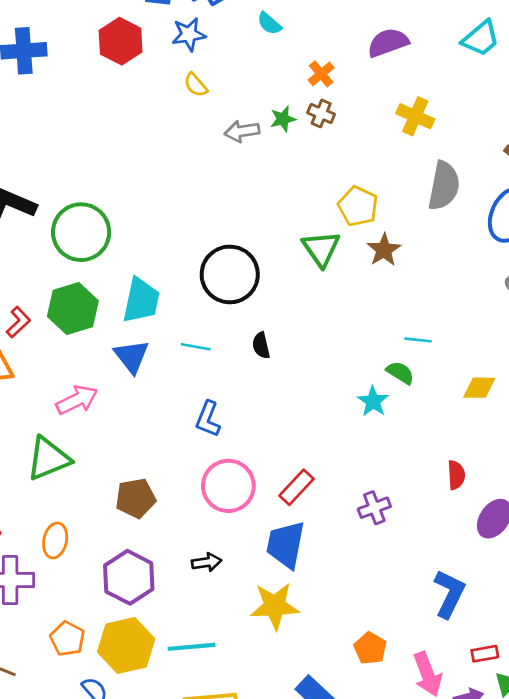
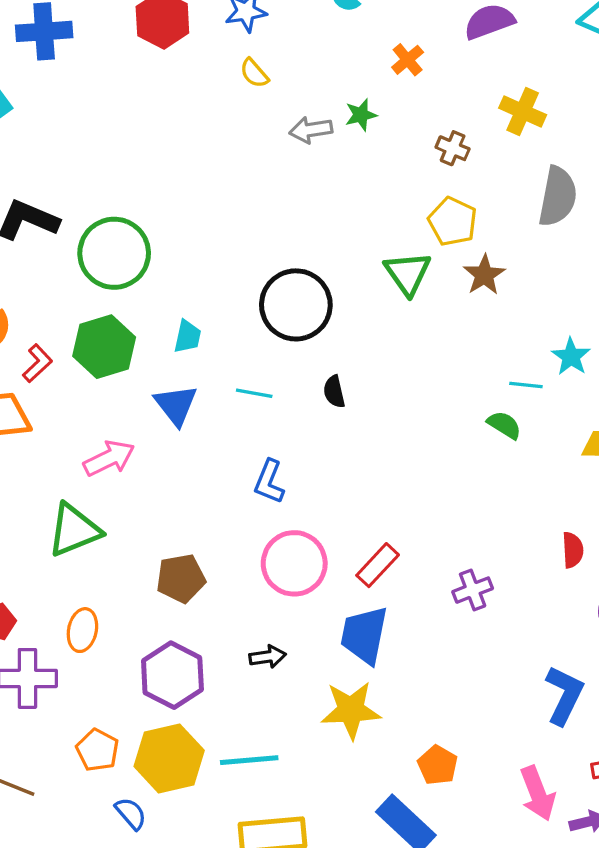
brown cross: (321, 113) -> (453, 148), moved
cyan trapezoid: (141, 300) -> (187, 337), size x0.6
cyan star: (373, 401) -> (571, 357), moved
orange pentagon: (370, 648) -> (438, 765), moved

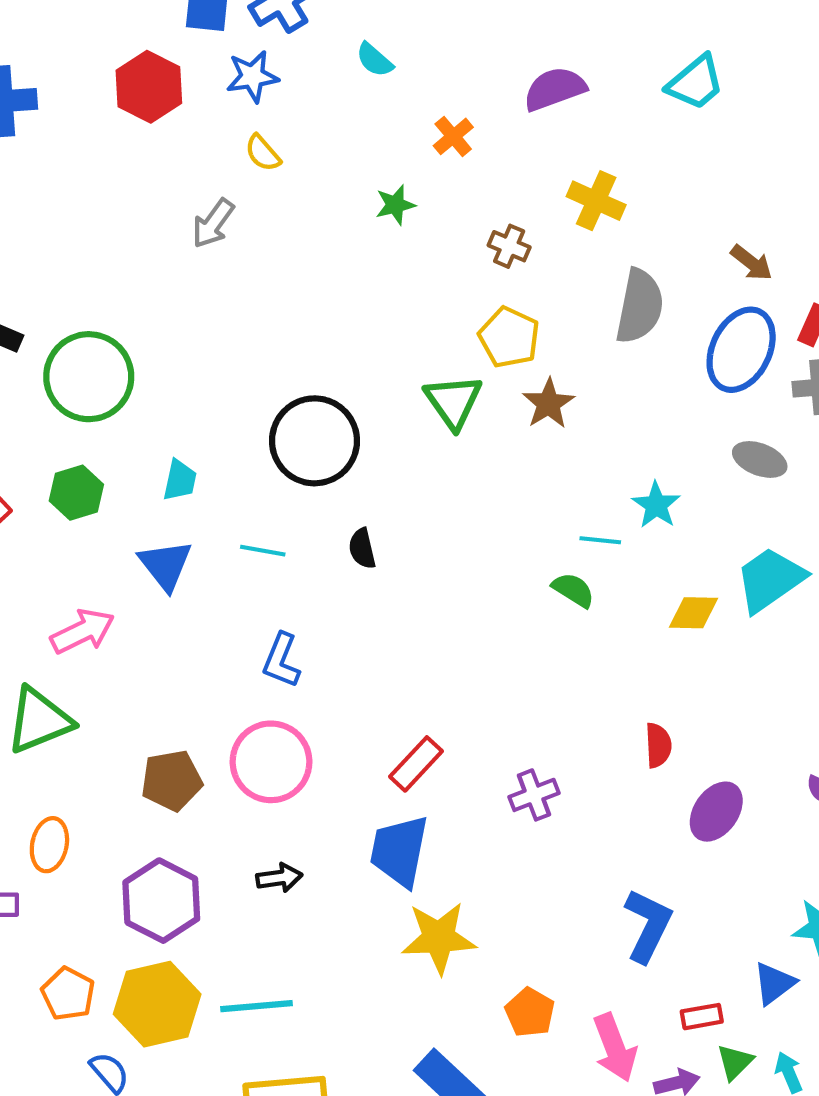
gray arrow: (311, 130) -> (213, 223), moved, turned -45
green hexagon: (104, 347) -> (76, 493), size x0.7
pink circle: (294, 563) -> (271, 762), moved
yellow star: (351, 710) -> (439, 938), moved
orange pentagon: (438, 765) -> (530, 1012), moved

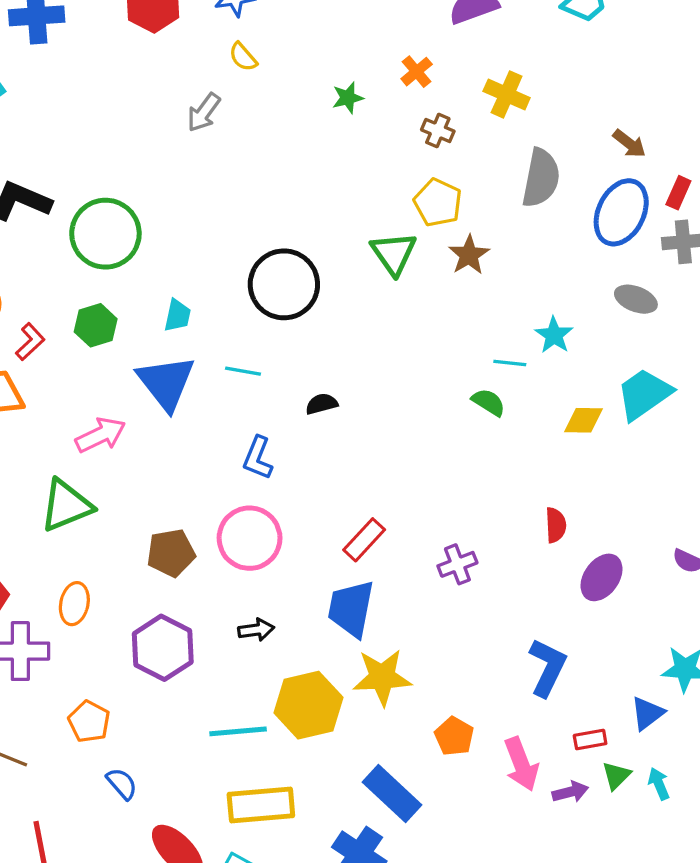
orange cross: (453, 136) -> (417, 72), moved
black semicircle: (362, 549) -> (322, 404), moved, turned 88
blue triangle: (165, 565) -> (166, 383), size x1.4
yellow hexagon: (157, 1004) -> (308, 705), moved

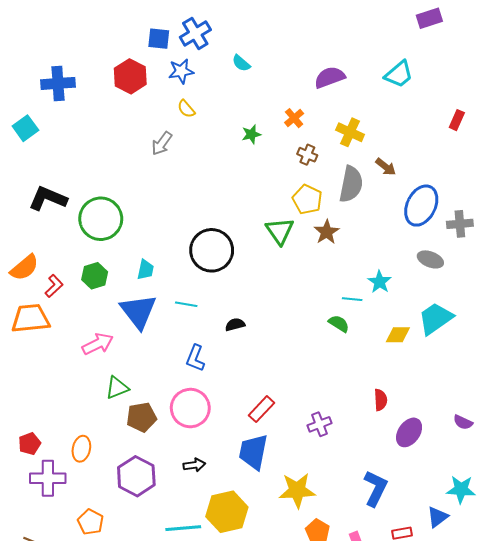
brown arrow: (629, 144) -> (386, 167), moved
gray semicircle: (541, 178) -> (351, 184), moved
red rectangle: (678, 193) -> (457, 120), moved
green triangle: (66, 505) -> (117, 388), moved, size x0.7
yellow star: (382, 677) -> (297, 490), moved

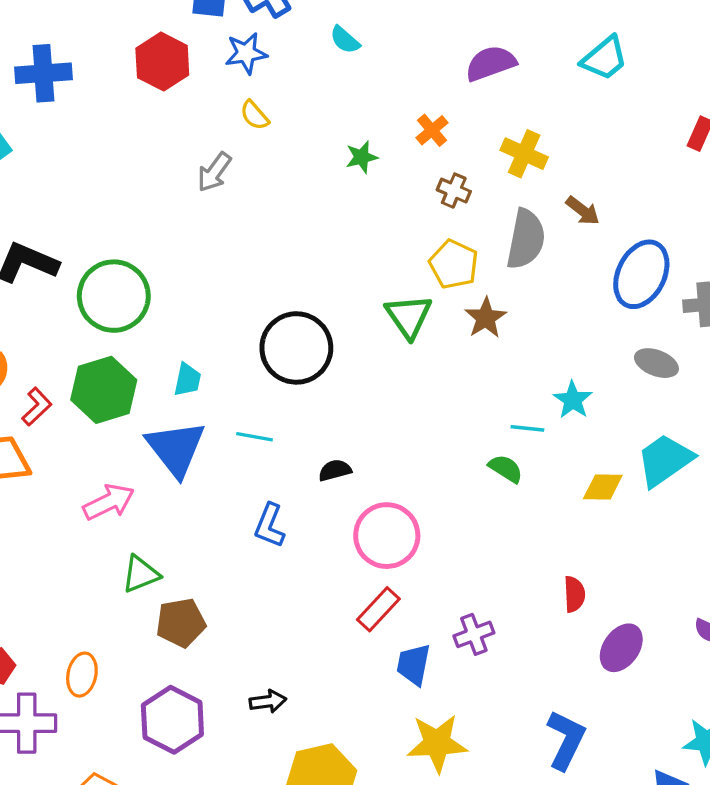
green hexagon: (95, 276) -> (104, 390), size x1.5
pink circle: (190, 408) -> (387, 536), moved
blue trapezoid: (253, 452) -> (414, 665), moved, size x0.7

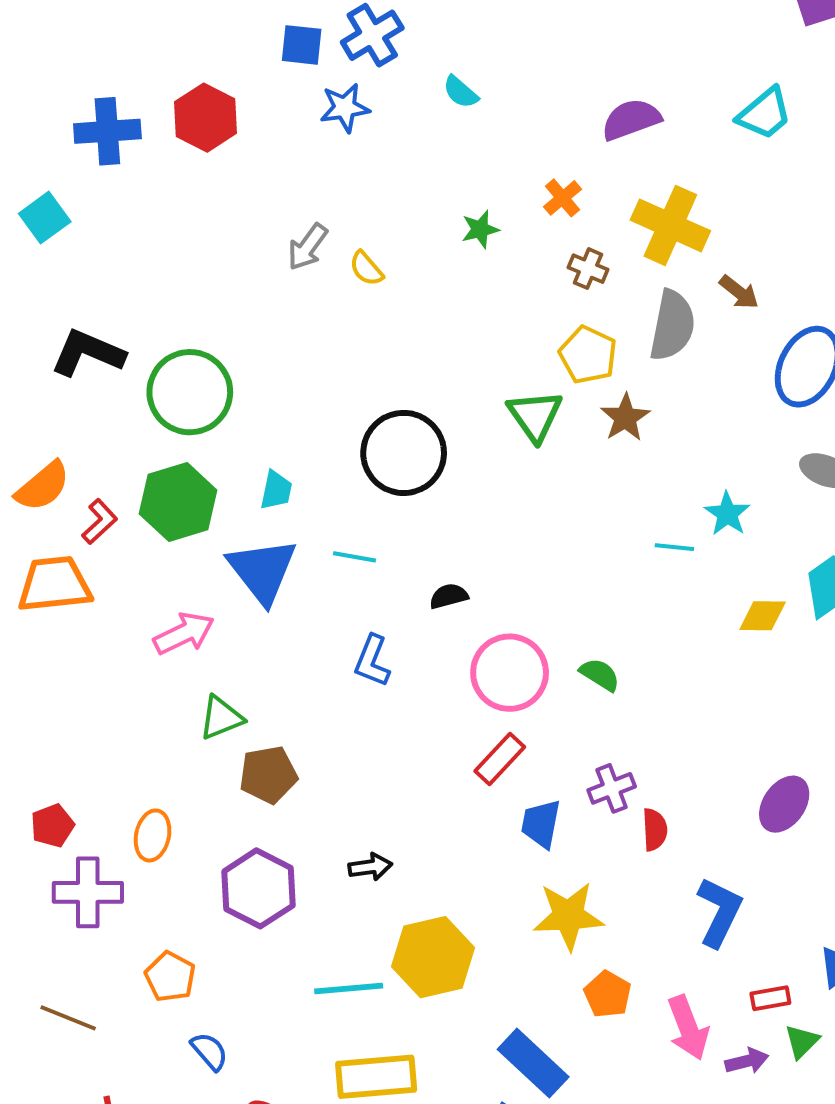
red hexagon: (162, 62) -> (205, 118), moved
yellow semicircle: (254, 115) -> (366, 269), moved
yellow cross: (524, 154) -> (670, 225), size x1.4
green semicircle: (506, 469) -> (600, 675), moved
red semicircle: (574, 594) -> (655, 830), moved

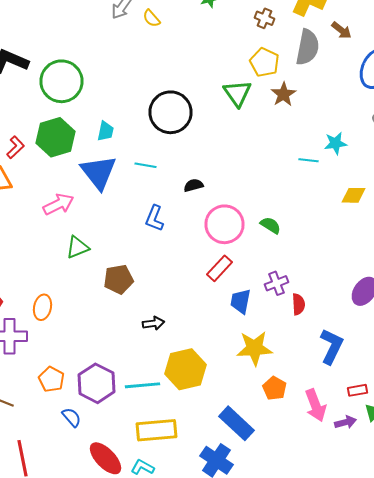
cyan star: (727, 514) -> (336, 143), turned 30
brown pentagon: (268, 775) -> (118, 279), moved
purple hexagon: (258, 888) -> (96, 383), moved

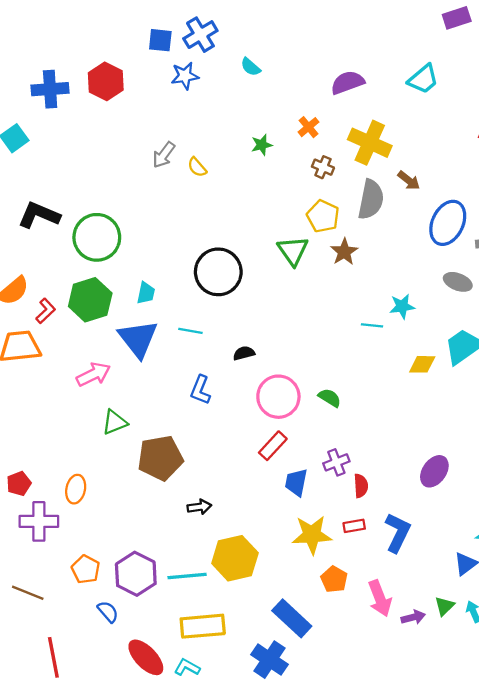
brown pentagon: (118, 279) -> (160, 458), size x1.4
red rectangle: (358, 390) -> (354, 526), moved

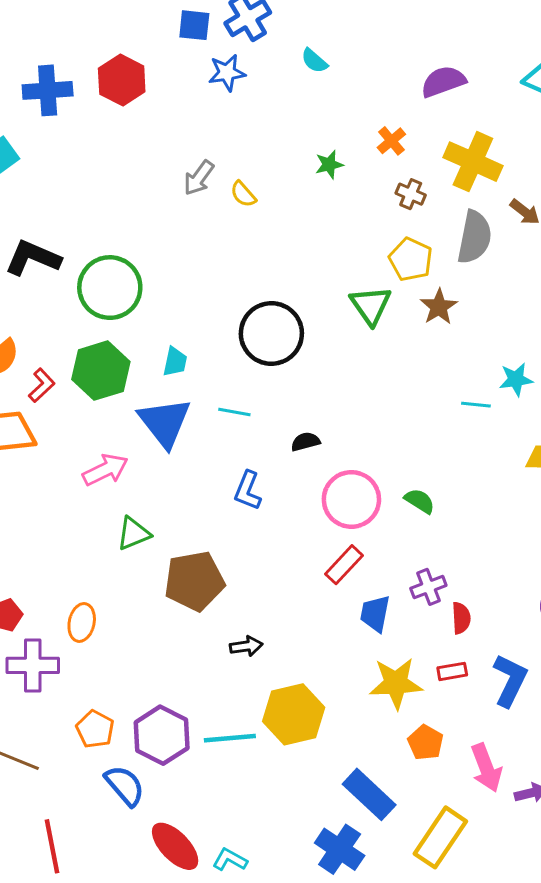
blue semicircle: (108, 612) -> (125, 786), size x1.4
yellow rectangle: (203, 626) -> (440, 837), moved, turned -51

